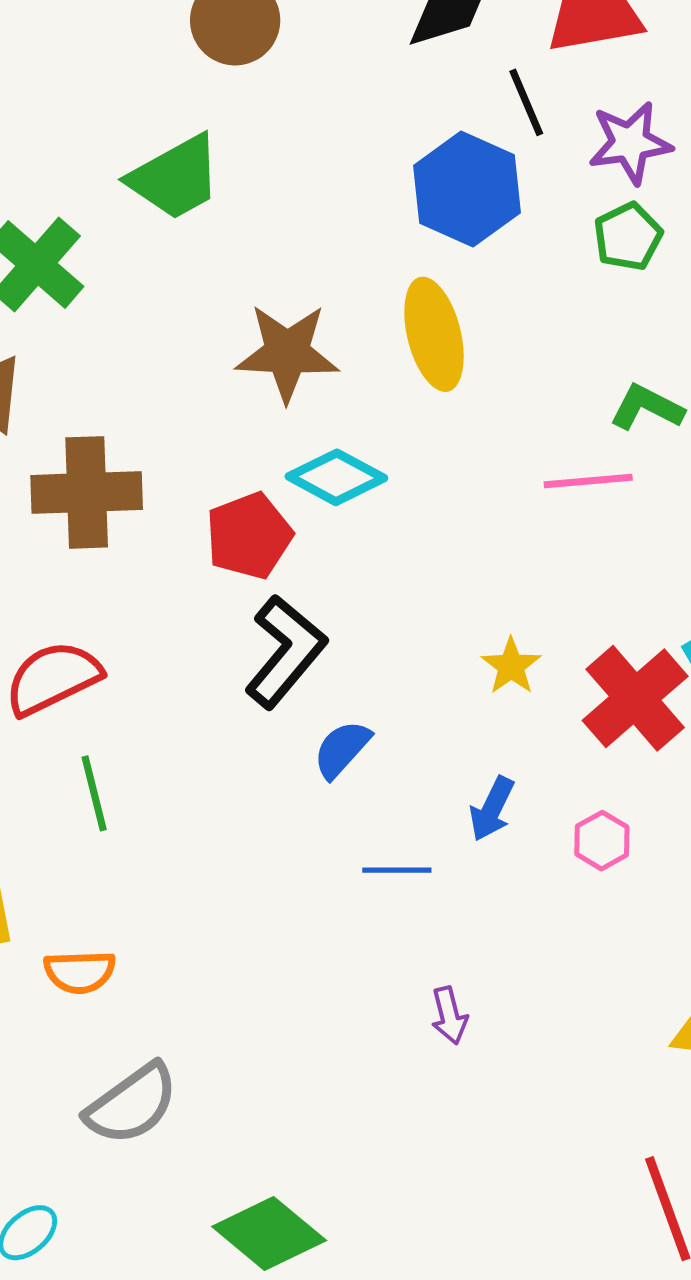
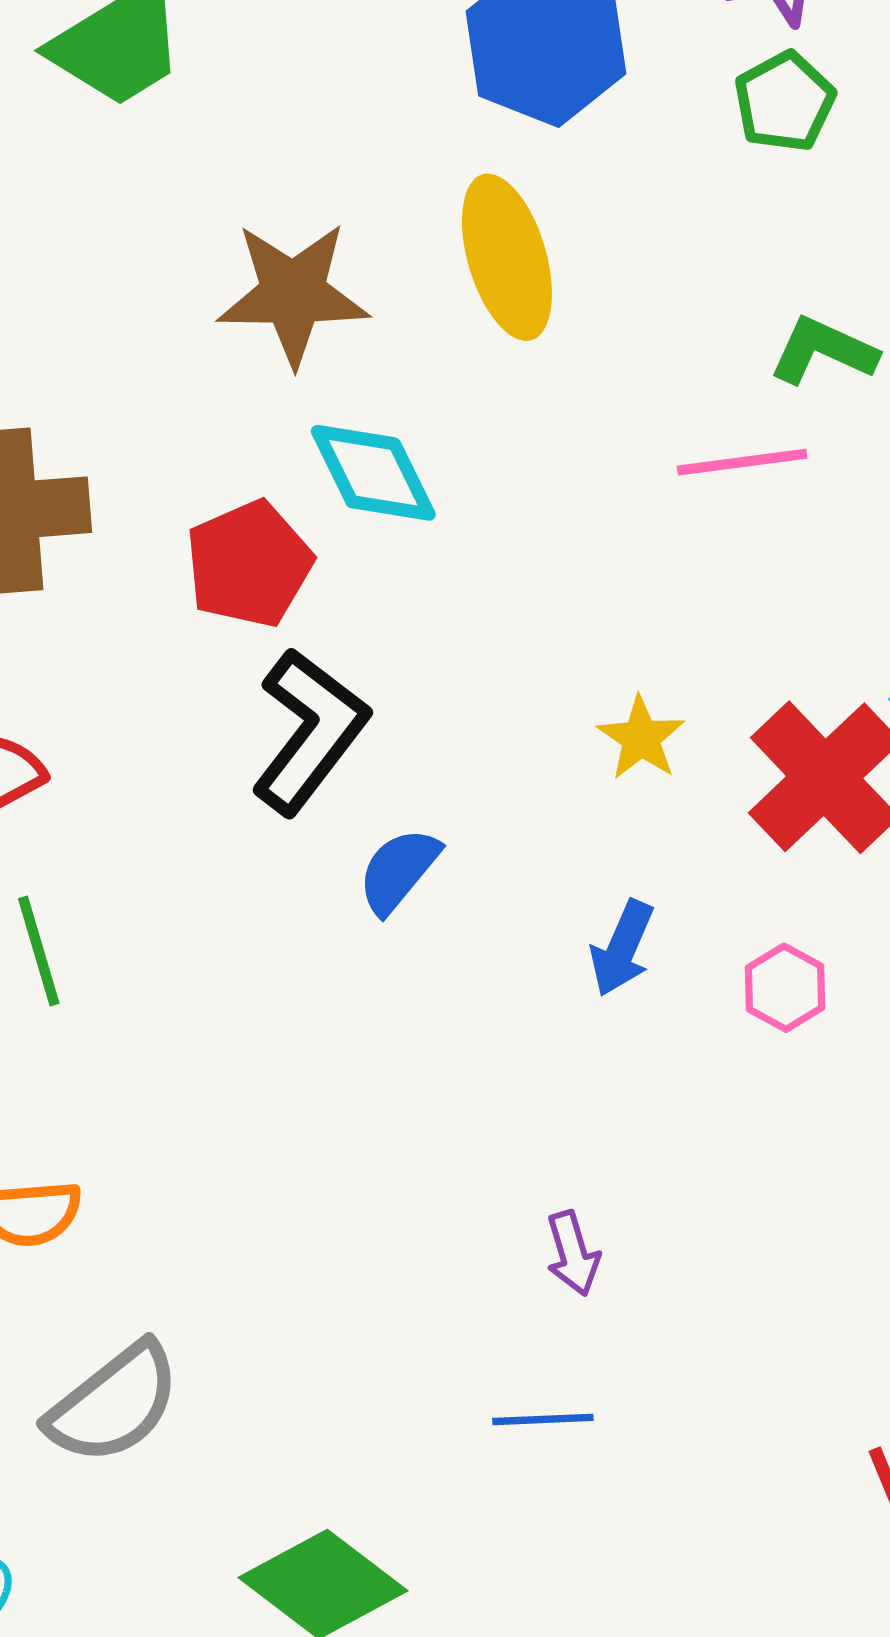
cyan diamond: (336, 477) -> (373, 473), turned 38
blue line: (397, 870) -> (543, 1419), moved

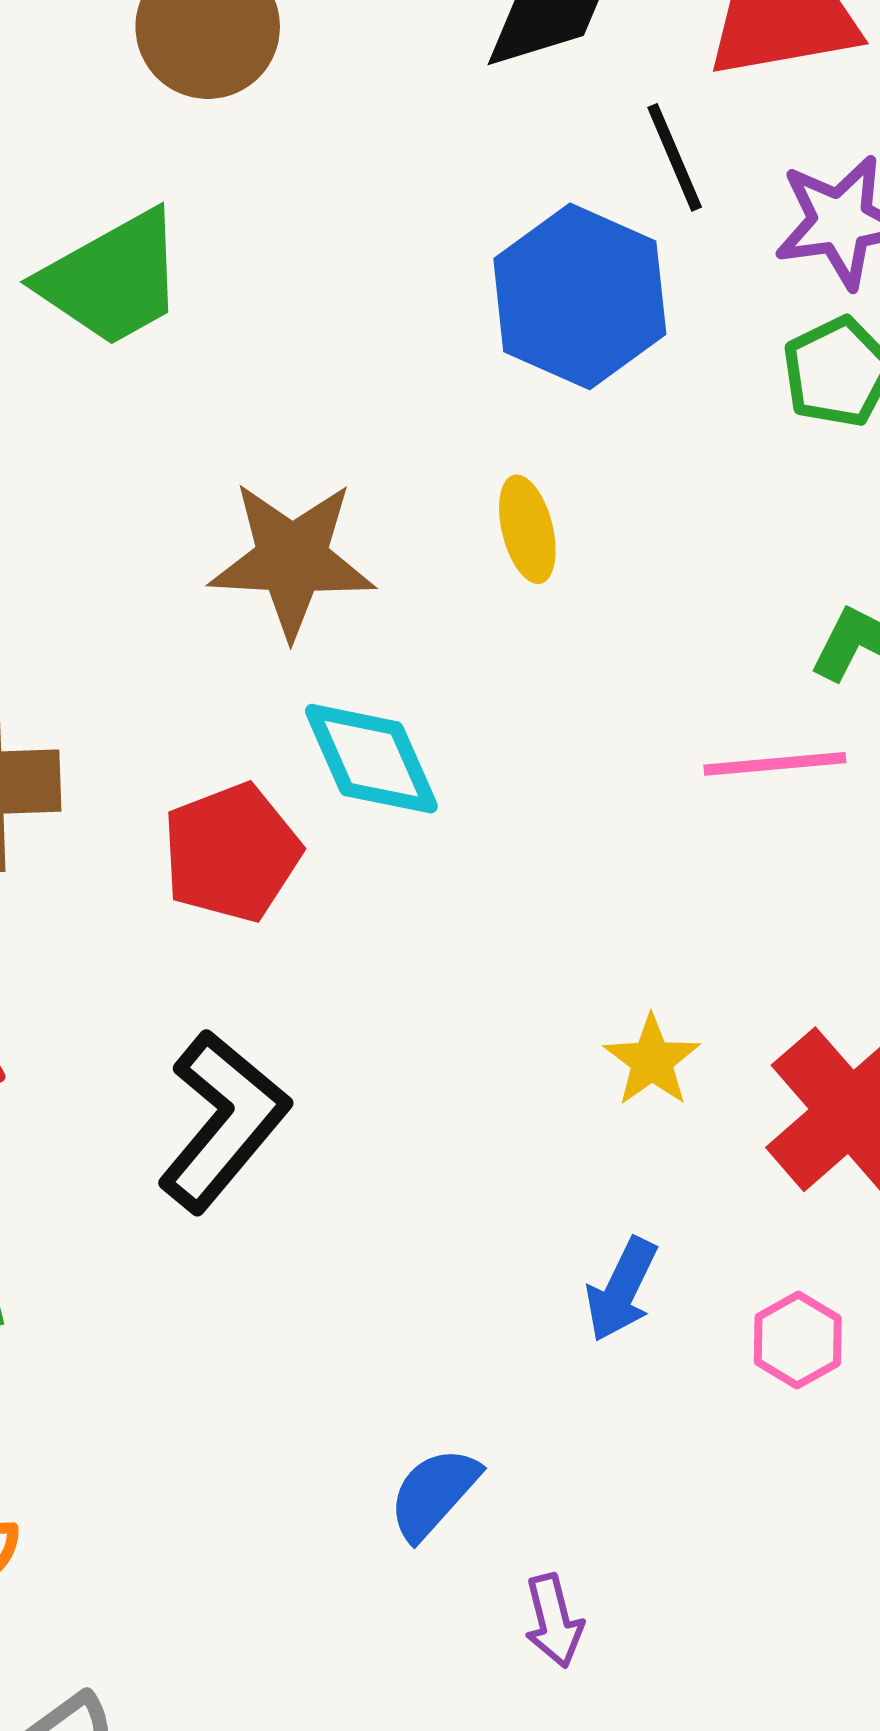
yellow ellipse: (507, 257) -> (527, 529), size x0.6
black L-shape: (310, 731) -> (223, 1121), moved
blue semicircle: (399, 871) -> (434, 1493), moved

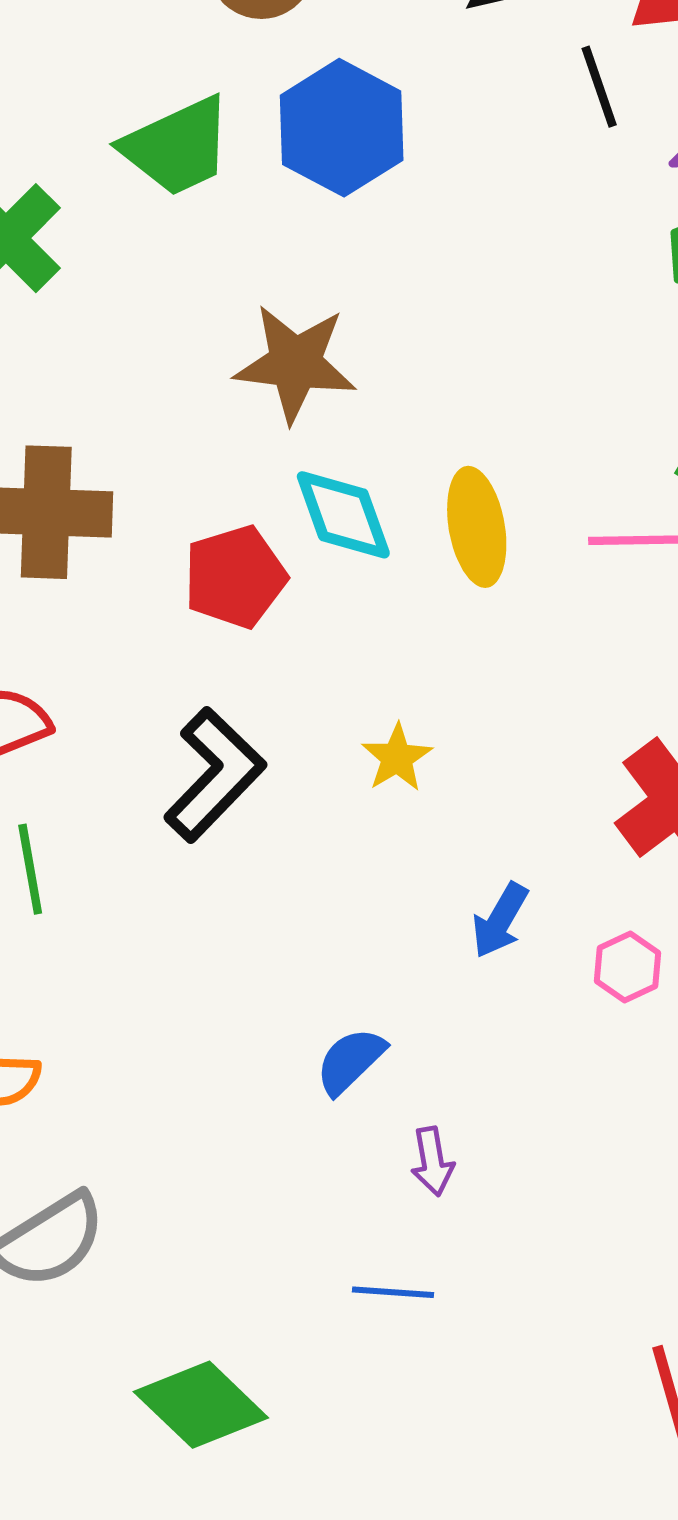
blue hexagon: (580, 296) -> (342, 128), moved
yellow ellipse: (527, 529) -> (477, 527), moved, size x1.5
yellow star: (652, 1061) -> (397, 758), moved

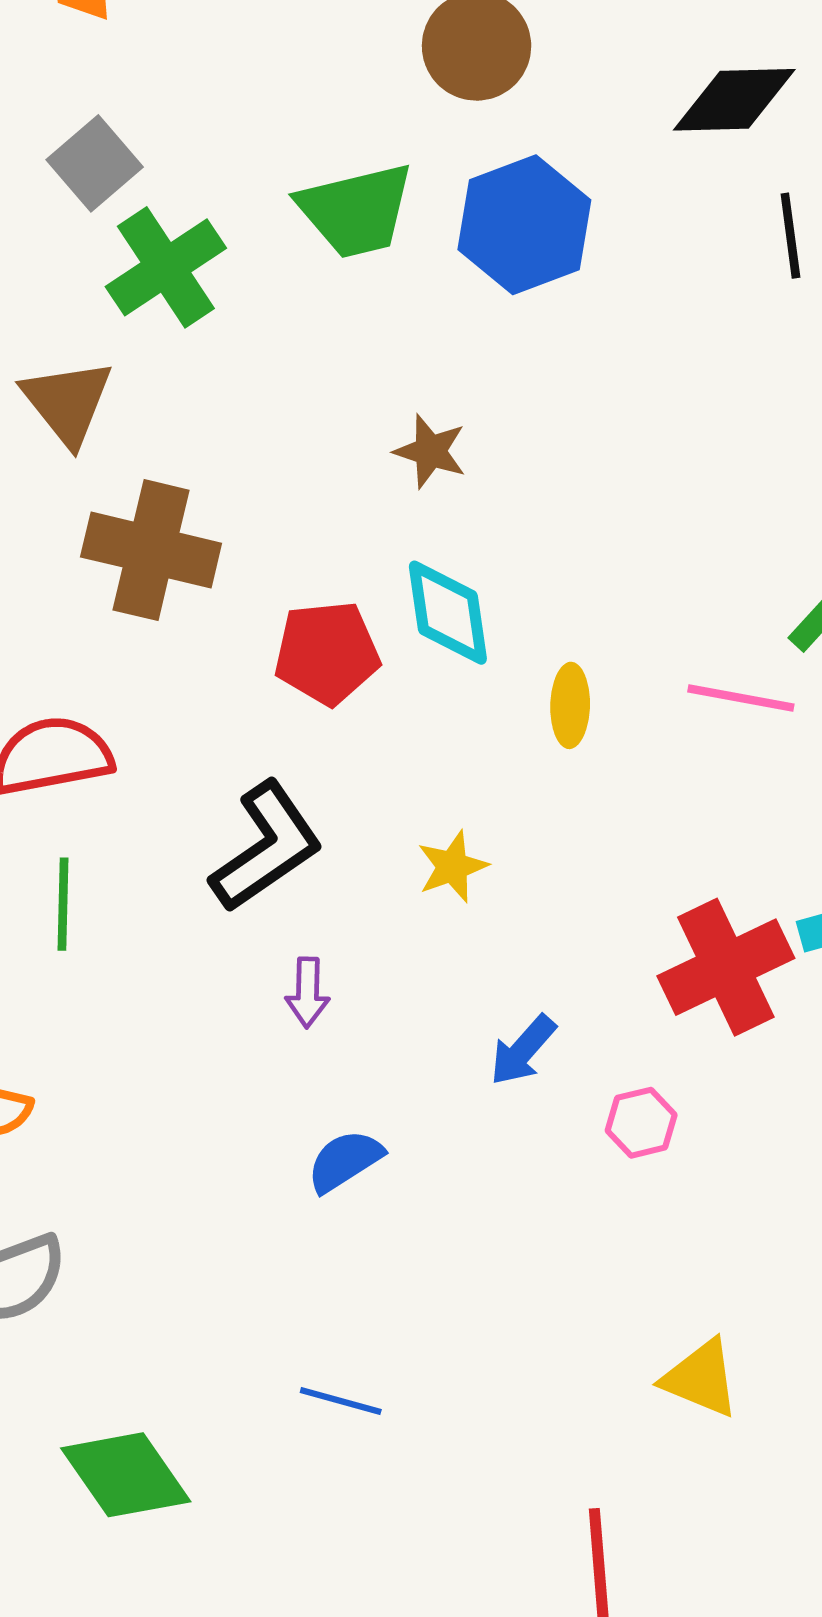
brown star: (295, 363) -> (430, 451), size x0.6
yellow ellipse: (477, 527) -> (570, 705), moved, size x0.7
purple arrow: (432, 1161) -> (308, 992), moved

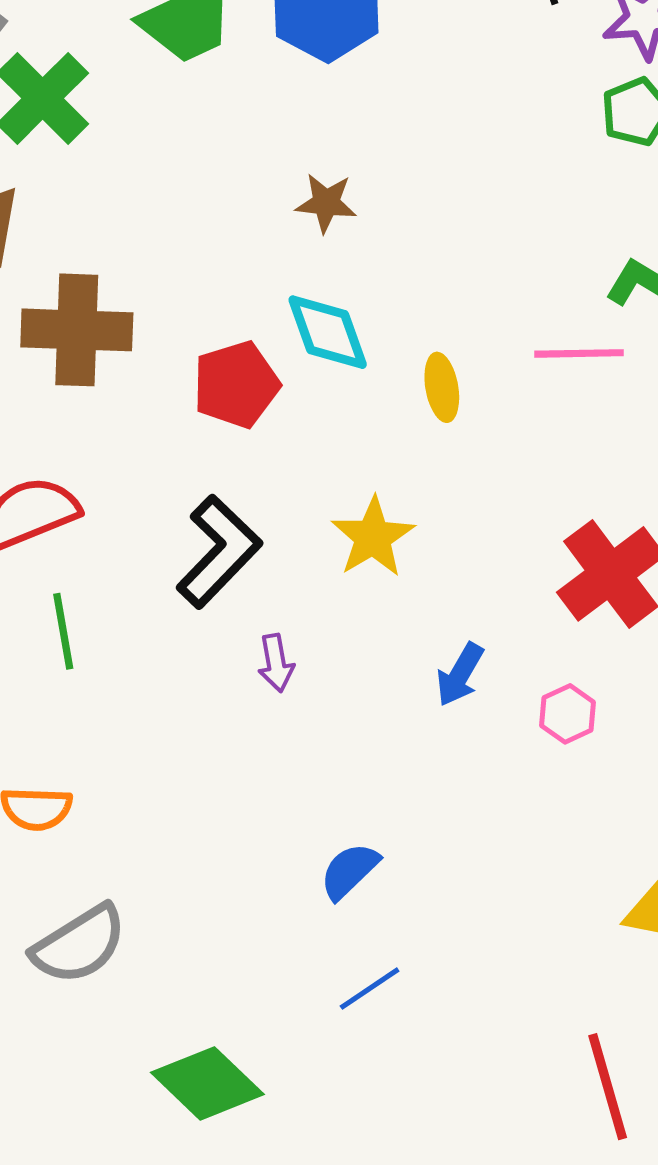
brown star: (430, 451) -> (326, 203), moved
yellow star: (453, 867) -> (373, 537), size x1.4
blue semicircle: (345, 1161) -> (349, 871), moved
blue line: (341, 1401) -> (370, 989), turned -38

